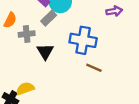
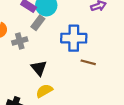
black triangle: (45, 52) -> (39, 68), moved
yellow semicircle: (25, 88) -> (44, 91), moved

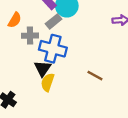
blue cross: (74, 38) -> (53, 49), moved
yellow semicircle: (44, 91) -> (48, 82), moved, turned -56

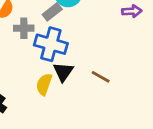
black triangle: (43, 68) -> (63, 72), moved

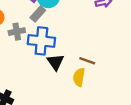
yellow semicircle: (44, 84) -> (79, 77), moved

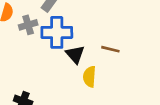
yellow semicircle: (79, 77) -> (89, 77), moved

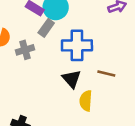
blue cross: (57, 32) -> (77, 45), moved

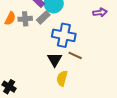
gray cross: (25, 50) -> (25, 19), moved
brown line: (106, 74) -> (75, 55), moved

